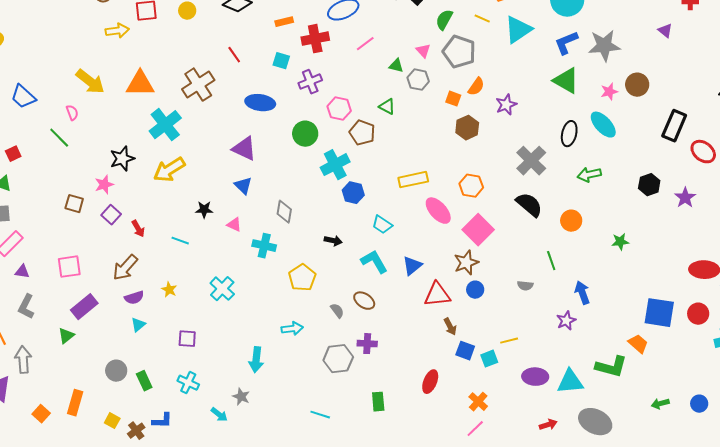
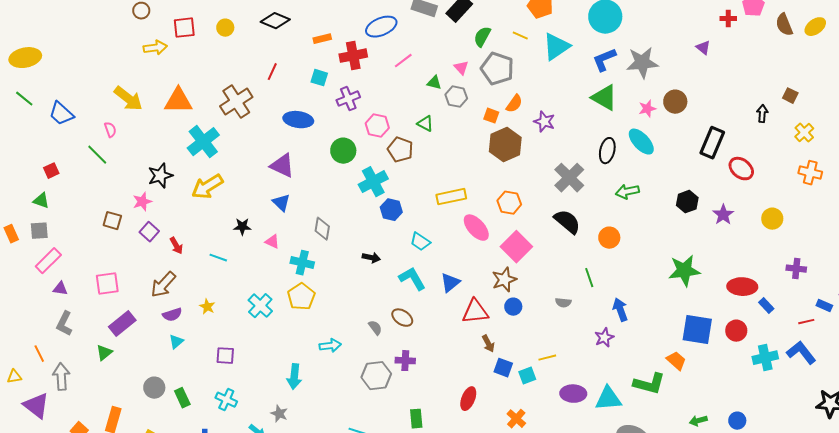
red line: (234, 55) -> (272, 72), turned 60
purple star: (506, 105) -> (544, 122), turned -30
brown hexagon: (467, 128) -> (505, 145), size x1.4
green star: (620, 242) -> (684, 271), moved, size x1.8
yellow pentagon: (302, 278) -> (301, 297), moved

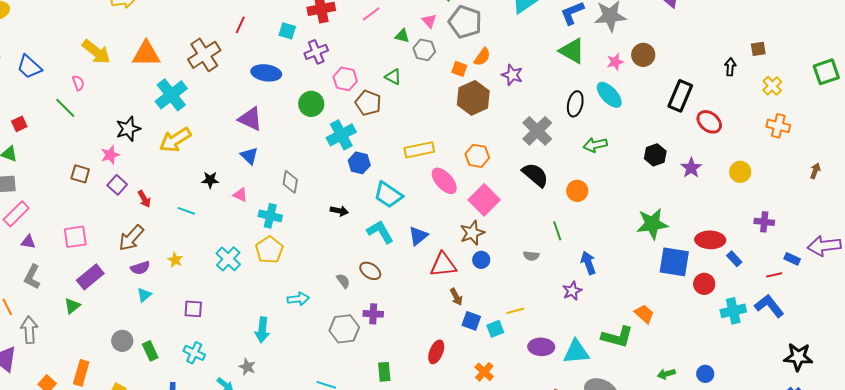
brown square: (790, 96) -> (758, 49), turned -35
cyan trapezoid: (420, 242) -> (388, 195), size x1.4
blue square: (697, 330) -> (674, 262), moved

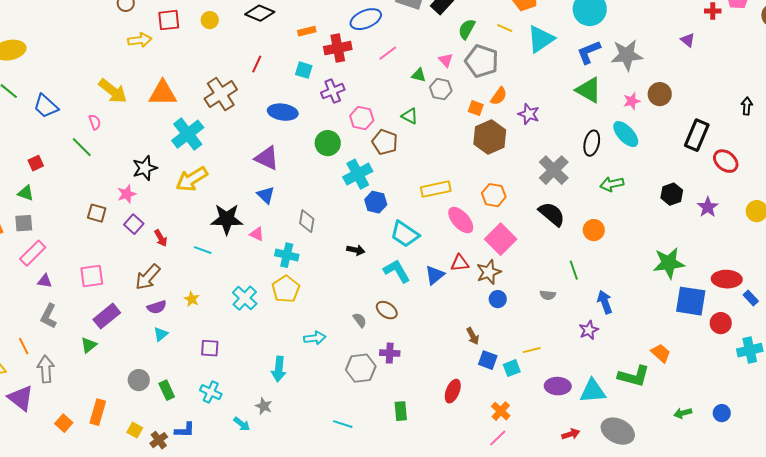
black star: (210, 180) -> (227, 219), size x1.8
red triangle: (443, 265) -> (460, 263), moved, size x0.7

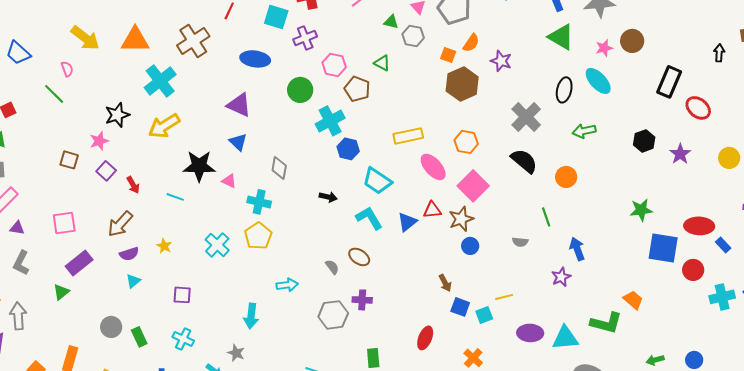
cyan square: (304, 70) -> (276, 17), size x1.4
green star: (669, 263) -> (641, 210), size x0.7

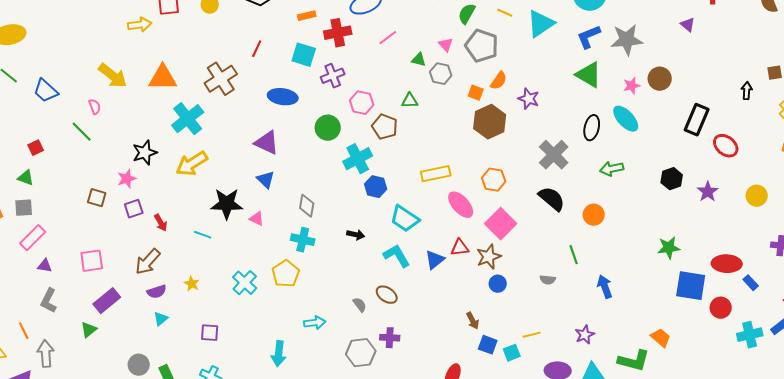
green triangle: (382, 63) -> (410, 101), turned -30
purple square: (106, 171) -> (134, 209), turned 30
cyan cross: (259, 202) -> (303, 240), moved
purple star: (561, 277) -> (585, 335), moved

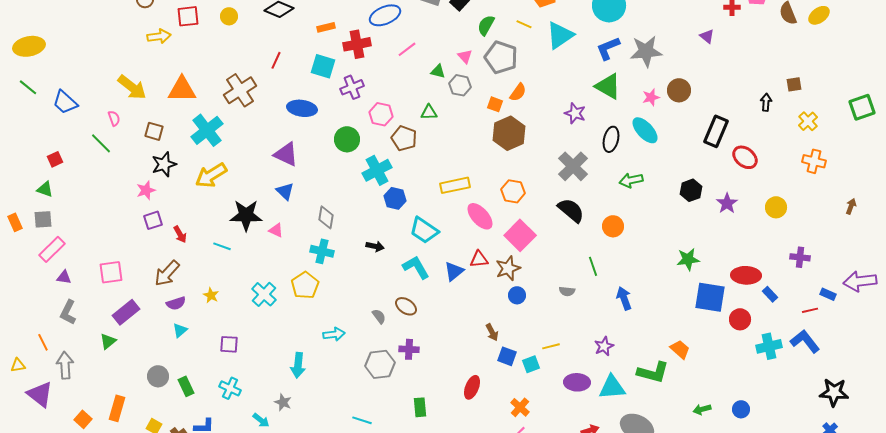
purple star: (529, 99) -> (575, 113), moved
brown square: (97, 198) -> (154, 131), moved

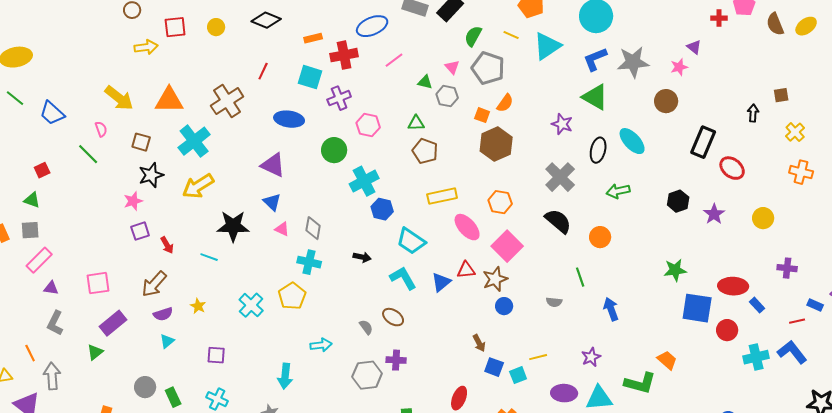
pink star: (651, 97) -> (679, 67), moved
brown pentagon: (404, 138) -> (425, 151), moved
pink triangle: (276, 230) -> (282, 229), moved

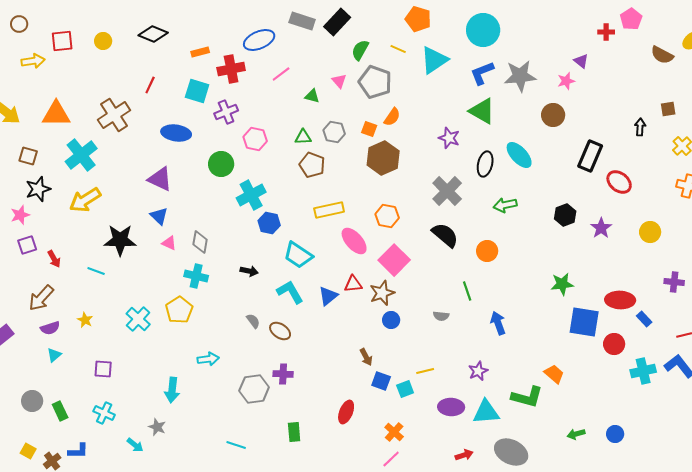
brown semicircle: (775, 24) -> (662, 55), moved, turned -40
gray hexagon: (447, 96) -> (334, 132), moved
gray semicircle: (366, 327) -> (253, 321), moved

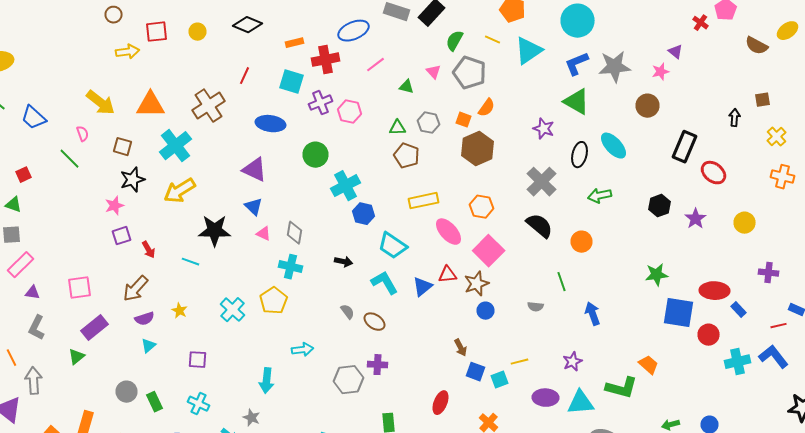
red cross: (606, 32) -> (700, 23), turned 35
pink hexagon: (255, 139) -> (350, 112), moved

